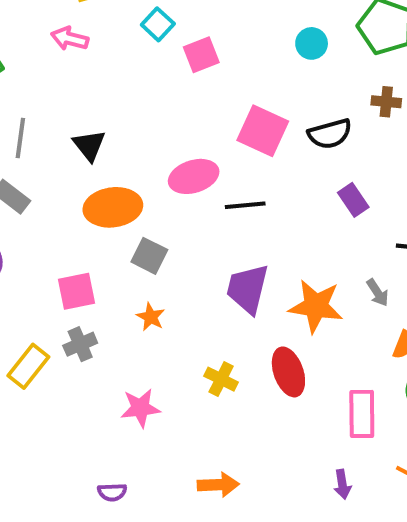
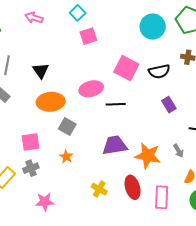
cyan circle: (312, 43) -> (153, 27), size x1.6
pink square: (201, 55) -> (88, 36), moved
purple trapezoid: (248, 289) -> (115, 145), turned 64
pink star: (140, 408) -> (45, 202), moved
pink rectangle: (362, 414) -> (162, 197), moved

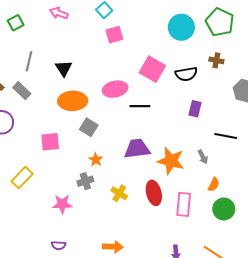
purple rectangle: (169, 105) -> (195, 109), turned 42
orange star: (66, 157) -> (96, 160), moved
gray cross: (31, 168) -> (85, 181), moved

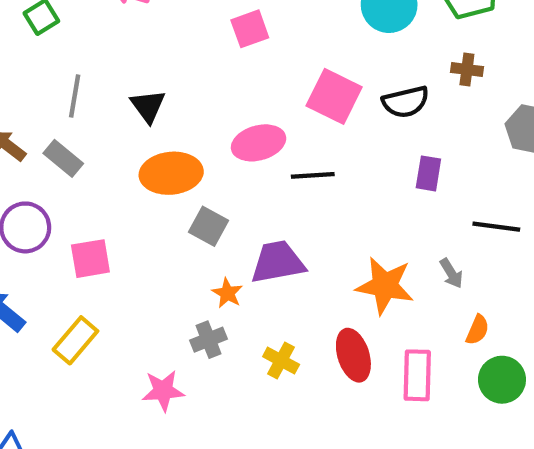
pink square: (50, 142) -> (90, 259), moved
purple trapezoid: (137, 149) -> (278, 262), moved

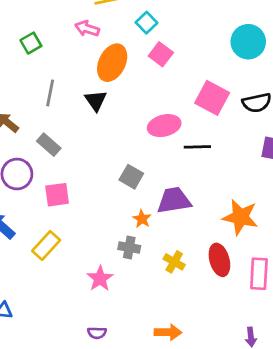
pink square: (250, 29) -> (161, 54), turned -35
gray rectangle: (63, 158) -> (49, 145), moved
orange ellipse: (171, 173) -> (112, 63), moved, turned -60
gray cross: (208, 340) -> (129, 248), turned 30
pink star: (163, 391) -> (100, 279), turned -30

